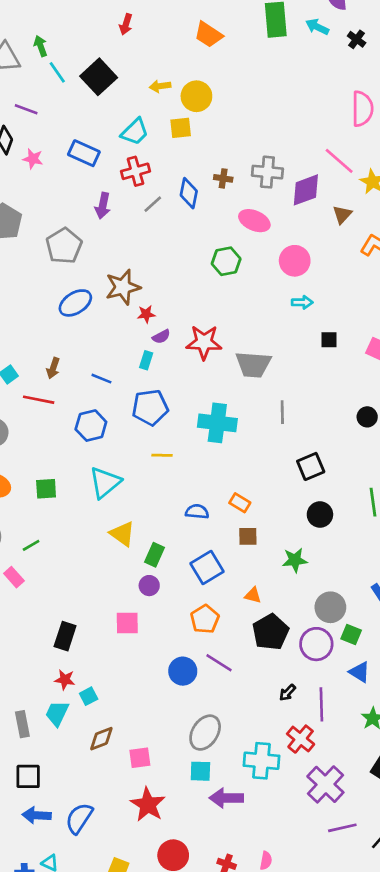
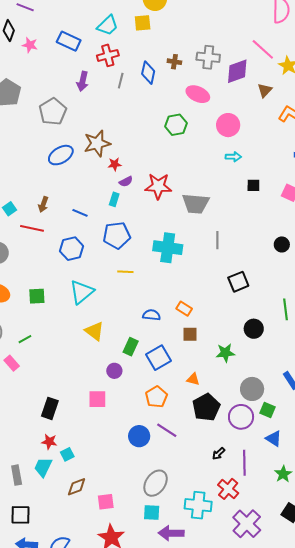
gray line: (153, 204) -> (121, 81), turned -35
black circle: (320, 515) -> (254, 329), moved
green rectangle: (155, 555) -> (131, 347), moved

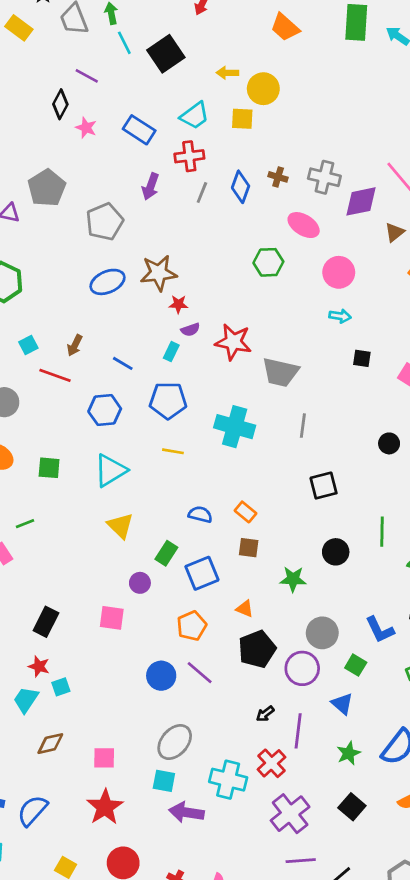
green square: (268, 410) -> (356, 665), moved
brown diamond: (77, 487) -> (50, 744), moved

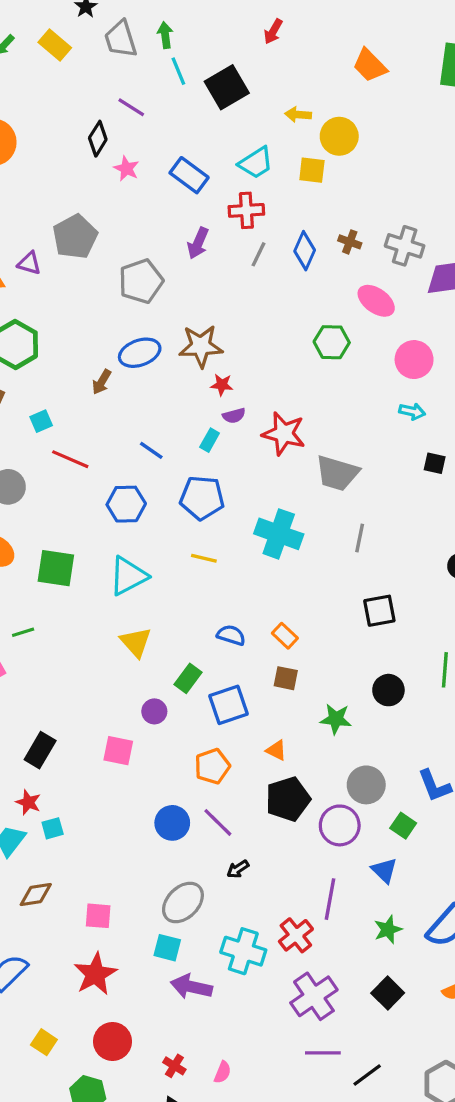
brown arrow: (75, 345) -> (102, 382), moved
green square: (49, 468) -> (56, 568), size x1.4
black arrow: (265, 714) -> (238, 869), moved

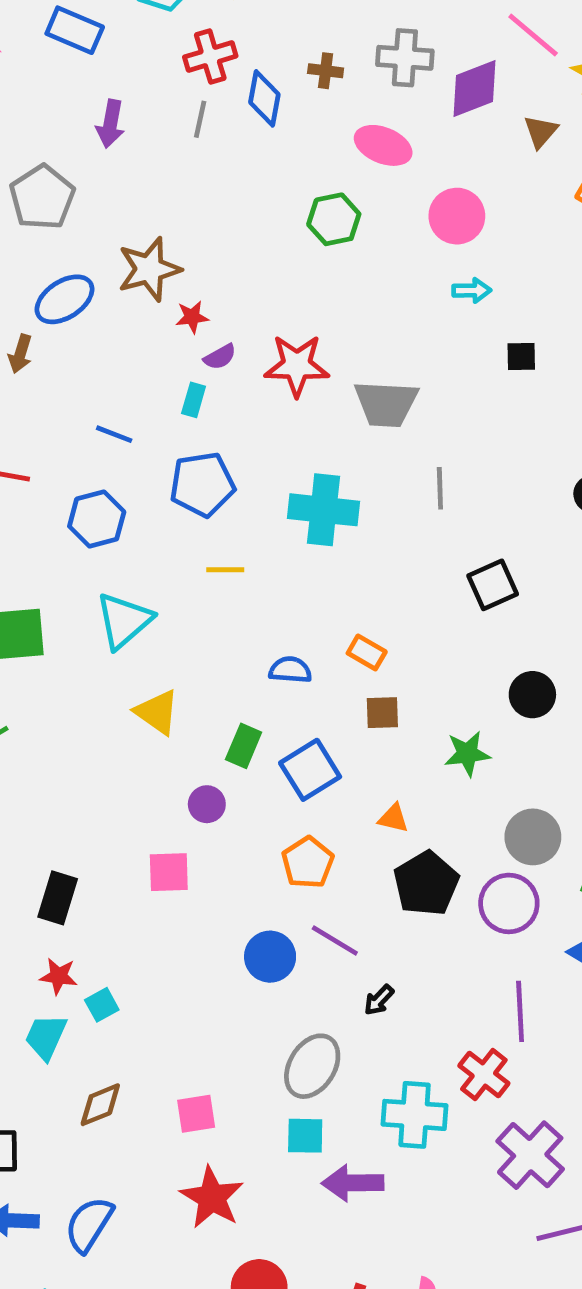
red cross: (246, 210) -> (210, 57), moved

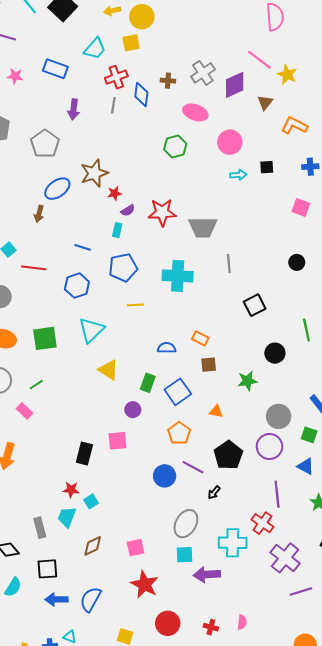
gray cross: (405, 58) -> (203, 73), turned -35
black square: (521, 357) -> (267, 167), moved
black pentagon: (426, 884) -> (228, 455), moved
black rectangle: (58, 898) -> (84, 453), moved

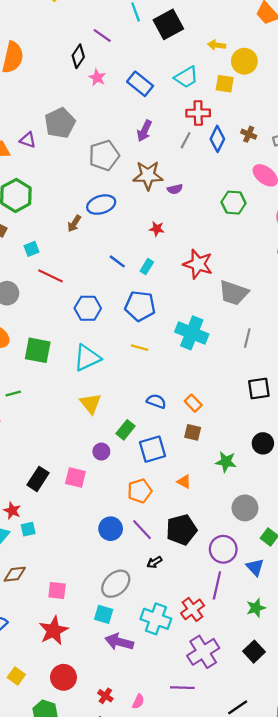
brown star: (94, 173) -> (148, 175), moved
purple semicircle: (128, 210) -> (175, 189), moved
blue line: (83, 247) -> (117, 261), moved
purple circle: (270, 447) -> (223, 549), moved
purple line: (301, 592) -> (182, 688), moved

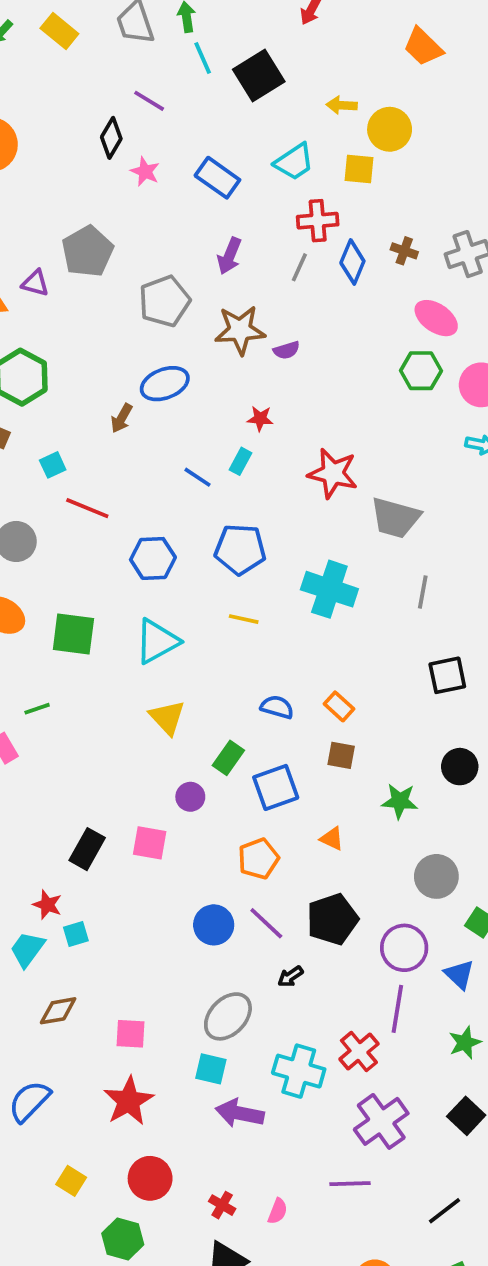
green hexagon: (233, 203) -> (421, 371), moved
cyan rectangle: (147, 267) -> (240, 461), moved

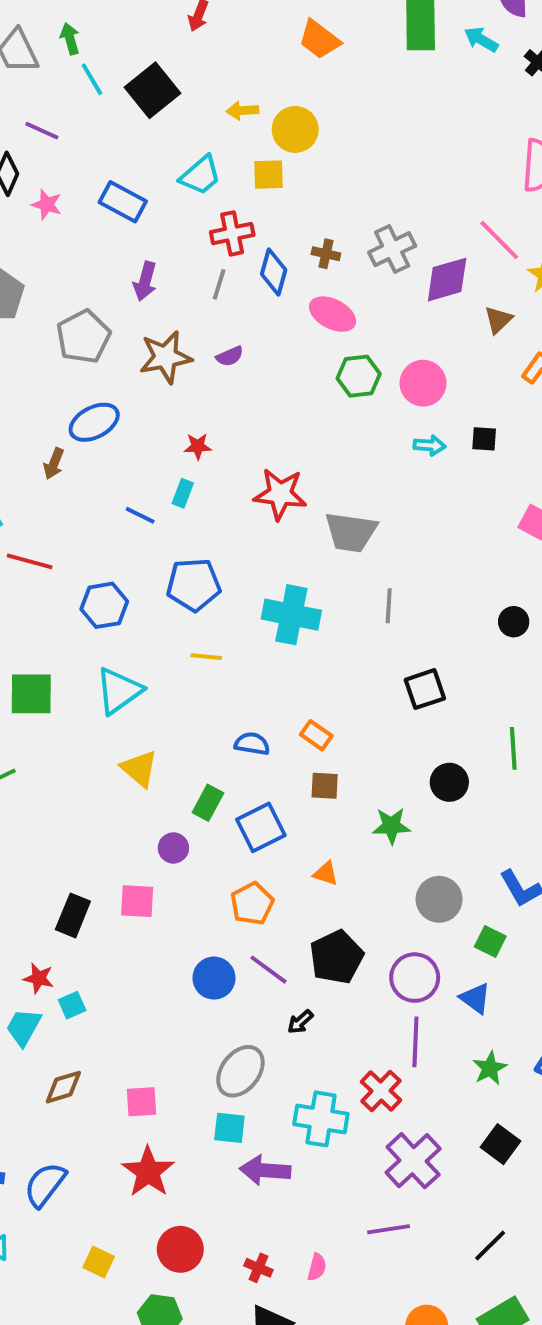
pink ellipse: (436, 318) -> (333, 314), moved
purple semicircle: (286, 350) -> (230, 356), moved

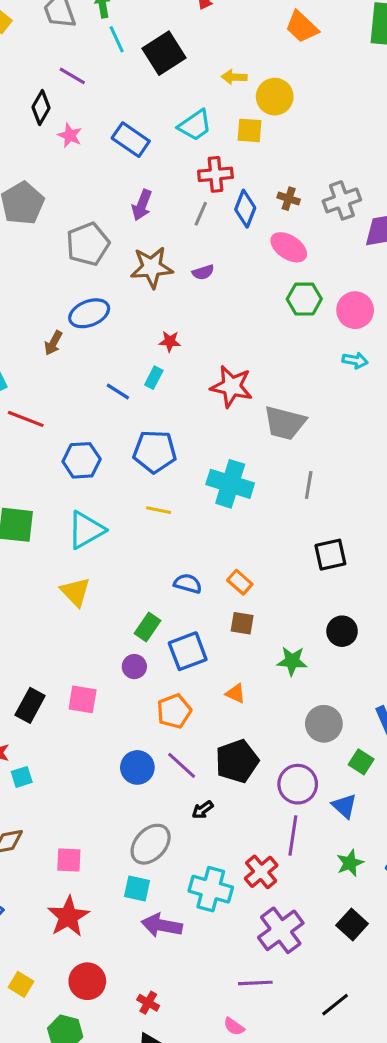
yellow triangle: (139, 769) -> (75, 592), moved
purple circle: (173, 848) -> (134, 667), moved
pink semicircle: (317, 1267) -> (234, 1027), moved, turned 105

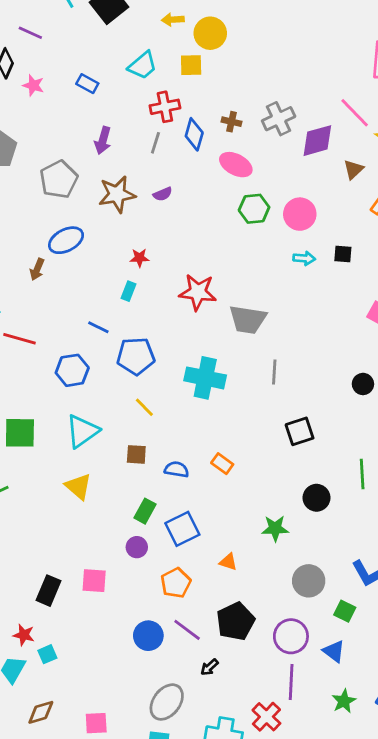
blue rectangle: (131, 140) -> (87, 84), size x0.7
blue line: (118, 391) -> (98, 327), moved
yellow line: (159, 510) -> (144, 407), turned 40
brown square: (242, 623) -> (136, 454), moved

